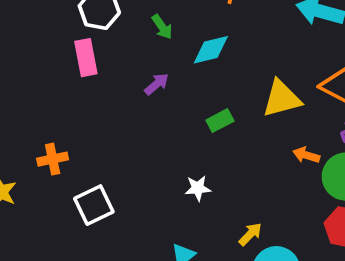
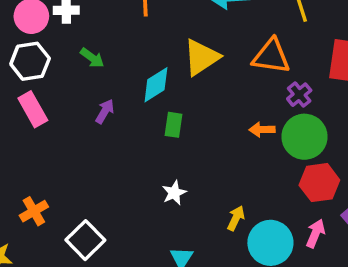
cyan diamond: (211, 50) -> (156, 85), moved
yellow triangle: (282, 99) -> (201, 57), moved
green rectangle: (220, 121) -> (173, 125), turned -35

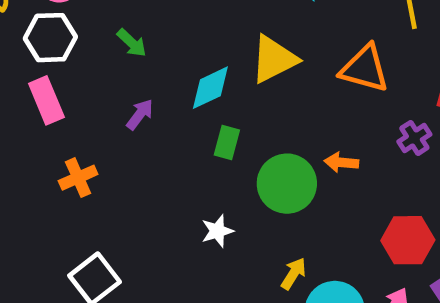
purple cross: (299, 95) -> (414, 138), moved
green circle: (304, 137) -> (287, 184), moved
orange cross: (34, 211) -> (78, 178), moved

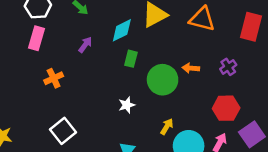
pink rectangle: (46, 100) -> (36, 38), turned 40
purple cross: (414, 138) -> (228, 67), moved

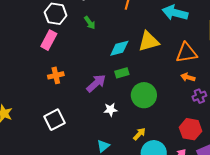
orange triangle: (202, 19) -> (186, 53), turned -35
purple arrow: (85, 45) -> (96, 83), moved, size x1.5
green rectangle: (131, 59) -> (122, 73), turned 48
orange arrow: (191, 68) -> (188, 77), moved

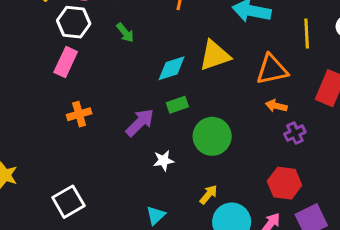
white square: (54, 120) -> (68, 202), moved

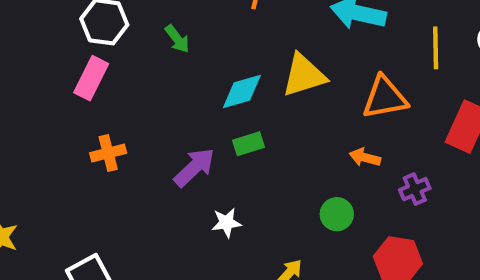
orange arrow: (276, 106) -> (365, 157), moved
green circle: (212, 136) -> (337, 214), moved, size x0.6

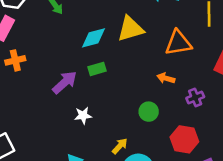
orange cross: (108, 153) -> (15, 60), moved

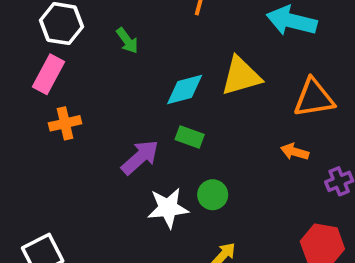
green rectangle: (97, 69) -> (190, 137), turned 36
green circle: (149, 112) -> (213, 195), moved
white star: (83, 115) -> (168, 208), size x1.5

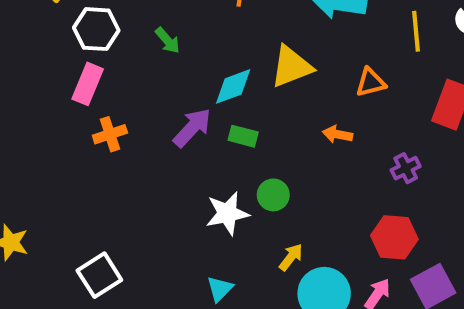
orange triangle: (314, 98) -> (371, 82), size x0.7
orange arrow: (295, 152) -> (337, 134), moved
purple arrow: (140, 157) -> (192, 128), moved

